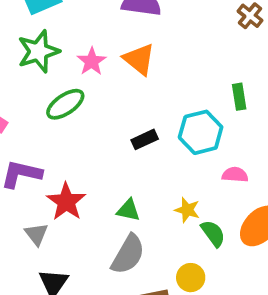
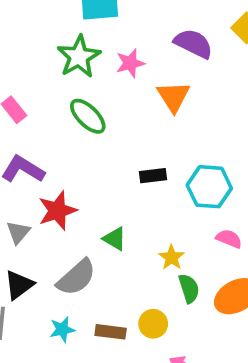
green star: (38, 51) -> (79, 57), turned -30
pink star: (92, 61) -> (130, 63), moved
green ellipse: (65, 104) -> (88, 116), turned 60
gray semicircle: (128, 254) -> (76, 277), moved

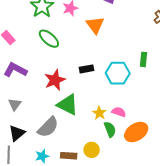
red star: (57, 211) -> (55, 80), moved
green triangle: (115, 239) -> (68, 105), size x1.6
pink semicircle: (229, 239) -> (119, 112), moved

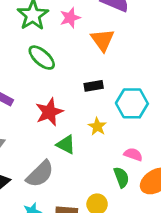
black rectangle: (87, 69) -> (94, 86), moved
green triangle: (68, 105) -> (66, 145), size x0.7
yellow star: (99, 113) -> (97, 126), moved

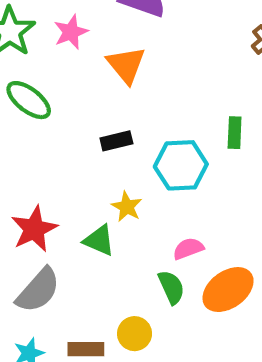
red star: (49, 112) -> (34, 229), moved
green triangle: (66, 145) -> (99, 240), moved
pink semicircle: (133, 154) -> (188, 249), turned -36

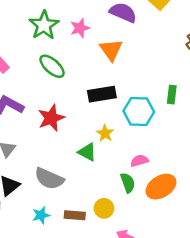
black rectangle: (116, 141) -> (102, 94), size x1.5
red star: (34, 229) -> (51, 118), moved
gray semicircle: (38, 290) -> (49, 179), turned 68

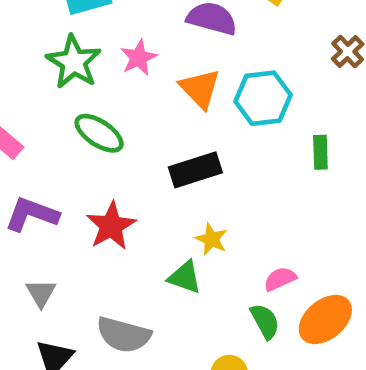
cyan hexagon: (139, 111) -> (263, 98), moved

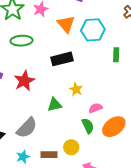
green ellipse: (99, 133) -> (22, 41), turned -40
yellow star: (211, 239) -> (76, 89), moved
green triangle: (185, 277) -> (55, 105), turned -35
gray semicircle: (124, 335) -> (27, 128), turned -65

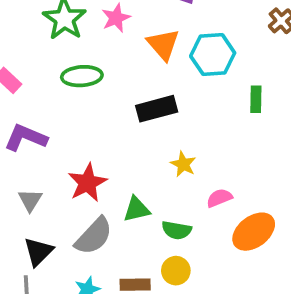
red star: (24, 81) -> (87, 183), moved
green triangle: (55, 105) -> (136, 209), moved
green semicircle: (88, 126) -> (177, 230), moved, turned 126

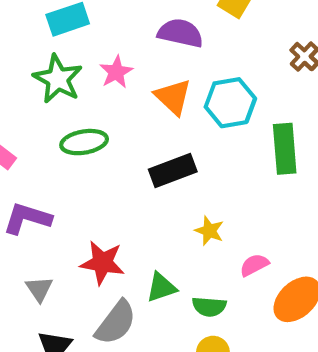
green rectangle: (256, 99) -> (285, 149), size x1.6
red star: (87, 183) -> (102, 263), turned -30

